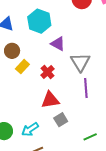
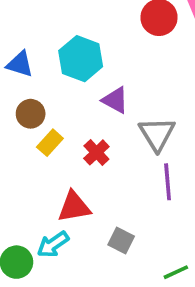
red triangle: (50, 100) -> (74, 207), moved
gray square: (61, 120) -> (121, 240), turned -32
cyan arrow: (30, 129) -> (53, 244), moved

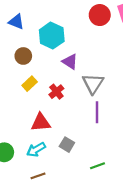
blue triangle: (20, 64) -> (16, 22), moved
brown circle: (31, 114) -> (23, 56), moved
cyan arrow: (53, 244) -> (36, 150), moved

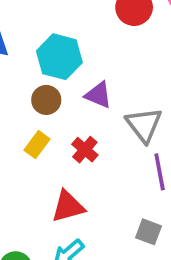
brown circle: (23, 56) -> (46, 100), moved
gray square: (67, 145) -> (149, 232), moved

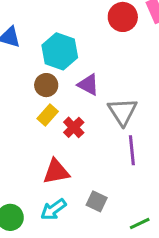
yellow rectangle: (37, 145) -> (48, 115), moved
gray square: (149, 232) -> (97, 201), moved

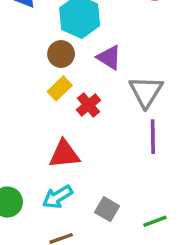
gray square: (97, 201) -> (107, 209), moved

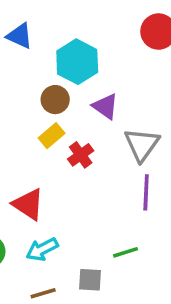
red triangle: (64, 154) -> (28, 204), moved, turned 36
gray square: (107, 209) -> (90, 280), moved, turned -30
green line: (155, 221) -> (126, 252), moved

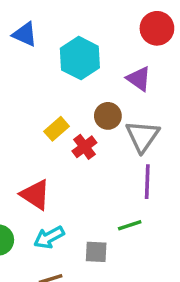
brown circle: (55, 100) -> (108, 116), moved
purple triangle: (105, 106) -> (139, 79), moved
green line: (126, 252) -> (130, 225), moved
gray square: (90, 280) -> (96, 252), moved

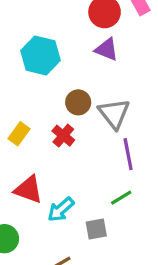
purple triangle: (139, 79) -> (107, 49), moved
yellow rectangle: (57, 129) -> (19, 134), moved
cyan arrow: (49, 237) -> (61, 209), moved

